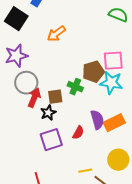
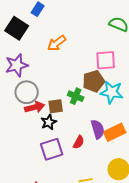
pink square: (113, 61) -> (106, 60), moved
red arrow: (34, 98) -> (35, 107), turned 54

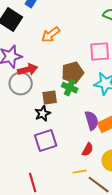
brown pentagon: (94, 81) -> (73, 73), moved
red arrow: (35, 107) -> (28, 70), moved
red semicircle: (79, 142) -> (88, 150), moved

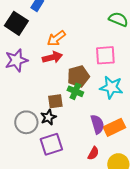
red arrow: (28, 70) -> (52, 57), moved
gray circle: (21, 84) -> (26, 122), moved

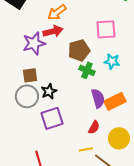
purple star: (16, 60) -> (34, 43), moved
cyan star: (111, 87) -> (112, 61), size x0.7
green cross: (75, 91) -> (87, 70), moved
brown square: (55, 101) -> (30, 75), moved

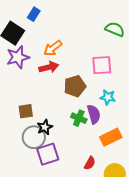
purple star: (34, 43) -> (18, 57), moved
green cross: (87, 70) -> (79, 118), moved
gray circle: (27, 96) -> (34, 137), moved
purple semicircle: (98, 98) -> (94, 114), moved

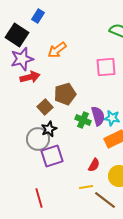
red arrow: (49, 67) -> (30, 77), moved
brown pentagon: (75, 86) -> (65, 94), moved
cyan star: (108, 97) -> (112, 118), moved
brown square: (26, 111) -> (45, 107), moved, turned -35

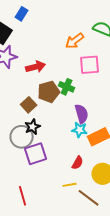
orange arrow: (57, 50) -> (75, 41), moved
red arrow: (30, 77) -> (36, 67), moved
cyan star: (112, 118) -> (80, 130), moved
green cross: (83, 120) -> (67, 87), moved

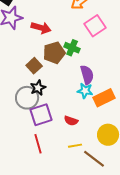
pink square: (90, 65) -> (95, 26), turned -30
red arrow: (36, 67) -> (41, 28), turned 30
red semicircle: (78, 163) -> (71, 121), moved, turned 80
red line: (23, 196) -> (38, 144), moved

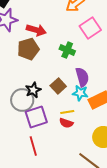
brown pentagon: (54, 53) -> (28, 49), moved
brown square: (34, 66) -> (58, 86), moved
yellow line: (75, 146) -> (67, 112), moved

